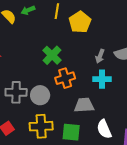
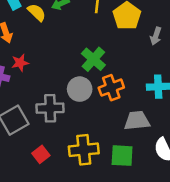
gray arrow: (100, 56) -> (156, 36), moved
gray circle: (40, 95) -> (80, 89), moved

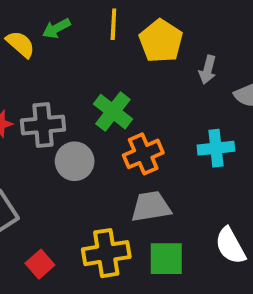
gray circle: (80, 89) -> (75, 161), moved
gray cross: (50, 108) -> (43, 125), moved
gray trapezoid: (137, 121) -> (151, 207), moved

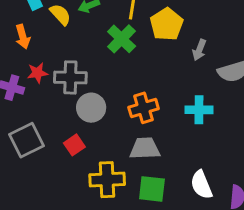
green cross: (113, 112) -> (122, 39), moved
red square: (40, 264) -> (74, 145), moved

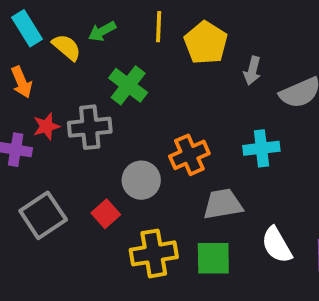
green cross: (122, 39) -> (128, 85), moved
gray circle: (91, 108) -> (141, 180), moved
gray trapezoid: (145, 148) -> (223, 204), moved

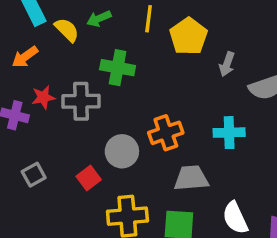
orange arrow: (21, 82) -> (25, 57), turned 72
green cross: (128, 85) -> (118, 68), turned -32
gray square: (43, 215) -> (34, 175), size x0.6

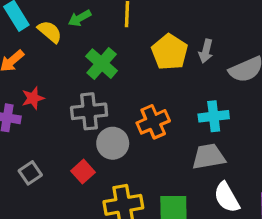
yellow pentagon: (188, 36) -> (170, 52), moved
green cross: (118, 68) -> (102, 64), turned 36
gray cross: (81, 101) -> (89, 111), moved
gray trapezoid: (191, 178) -> (209, 157), moved

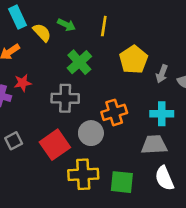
green arrow: (80, 18) -> (66, 25), turned -132
gray arrow: (206, 51) -> (162, 74), moved
gray circle: (113, 143) -> (91, 133), moved
red square: (83, 172) -> (55, 145), size x1.6

